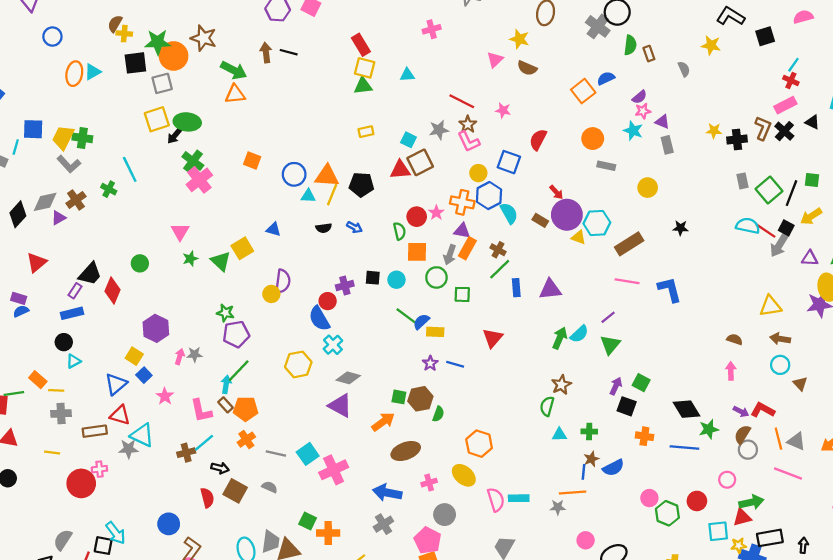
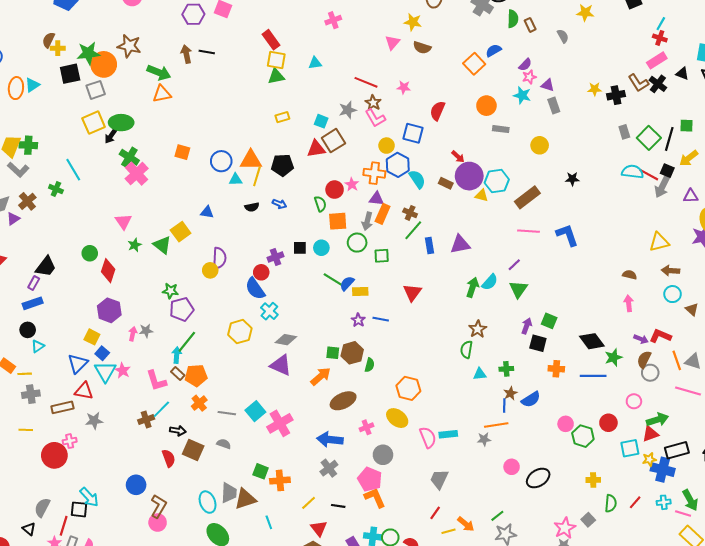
brown L-shape: (763, 128) -> (638, 83), turned 130
red diamond: (113, 291) -> (108, 271), moved
cyan triangle: (142, 435) -> (105, 372), moved, turned 40

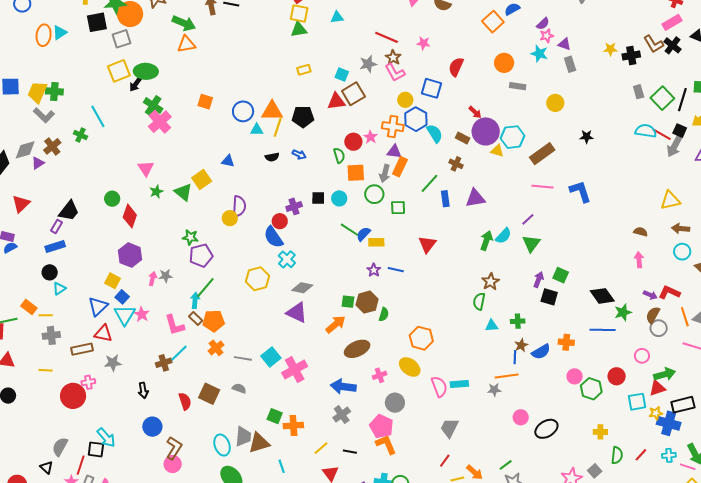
brown cross: (410, 213) -> (456, 164), moved
orange cross: (556, 369) -> (566, 342), moved
black arrow: (178, 431) -> (143, 390), moved, turned 70

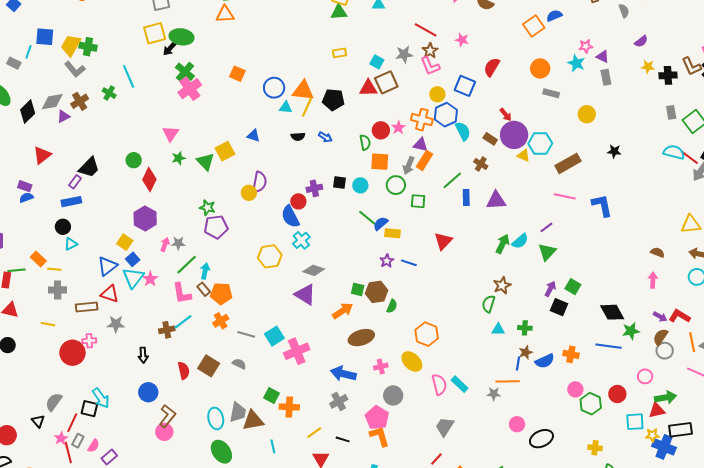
purple semicircle: (543, 24) -> (641, 41), moved
green line: (205, 288) -> (187, 265), moved
cyan rectangle: (459, 384) -> (460, 384), turned 42

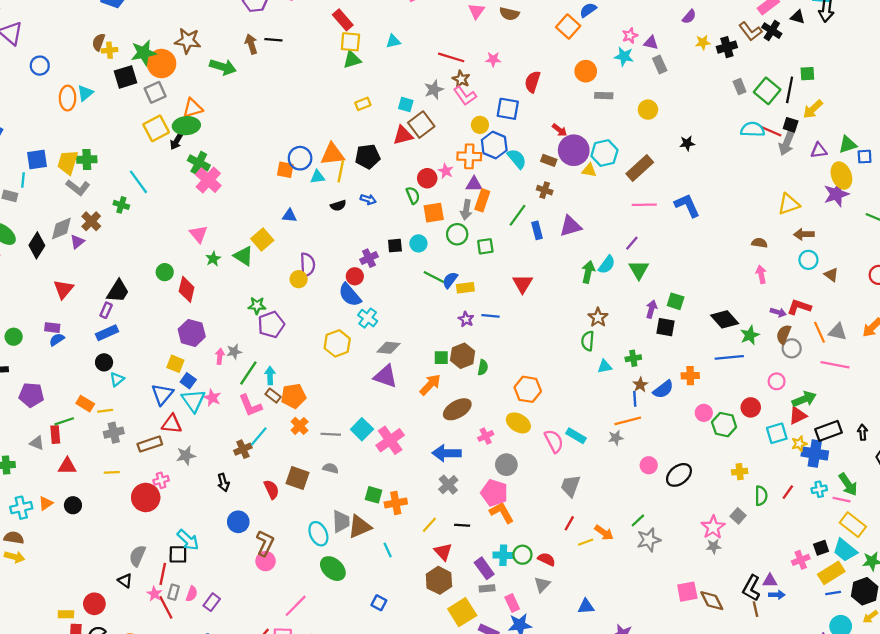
orange triangle: (225, 14) -> (193, 108), moved
orange square: (237, 74) -> (285, 170), moved

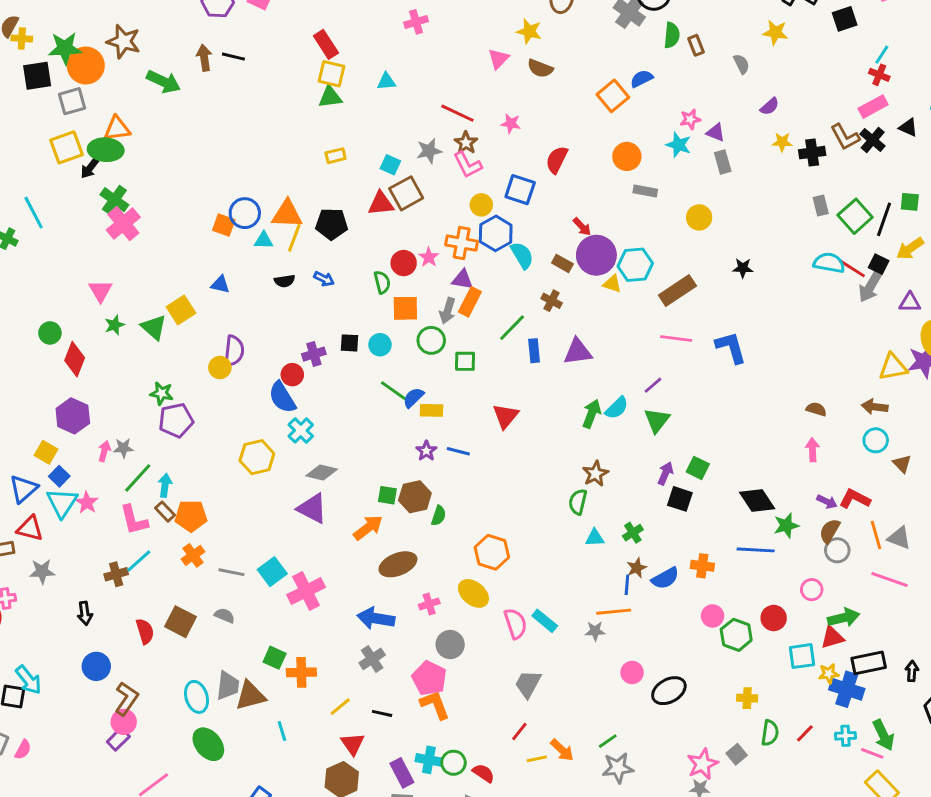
yellow triangle: (789, 204) -> (893, 367), moved
green cross: (633, 358) -> (633, 533), turned -32
purple rectangle: (212, 602) -> (118, 739), moved

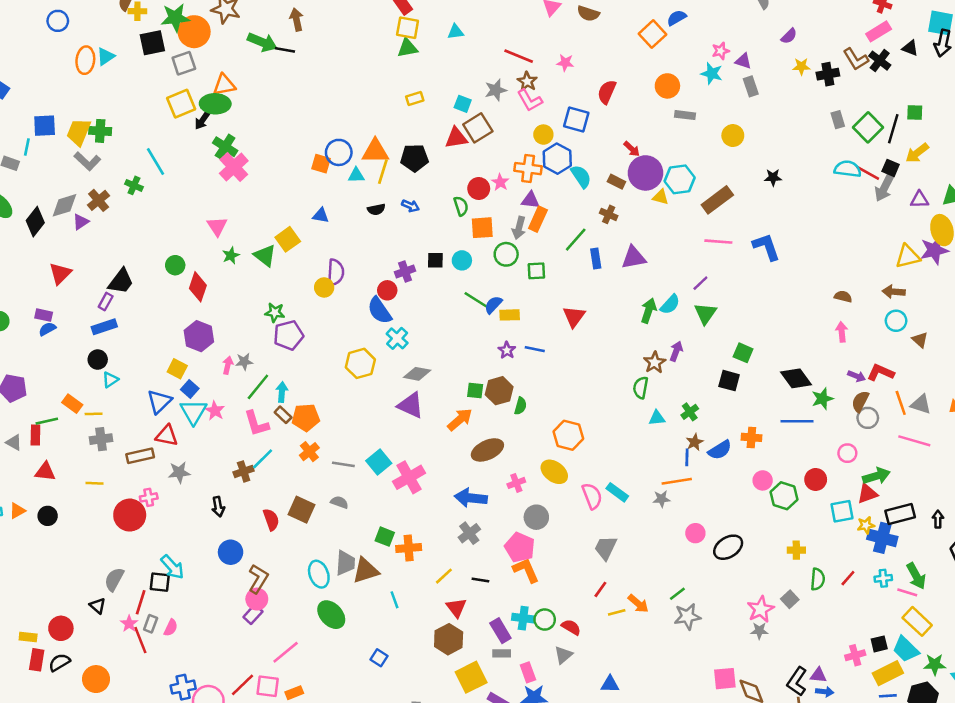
black line: (233, 57) -> (285, 50), moved
purple arrow: (665, 473) -> (676, 351), moved

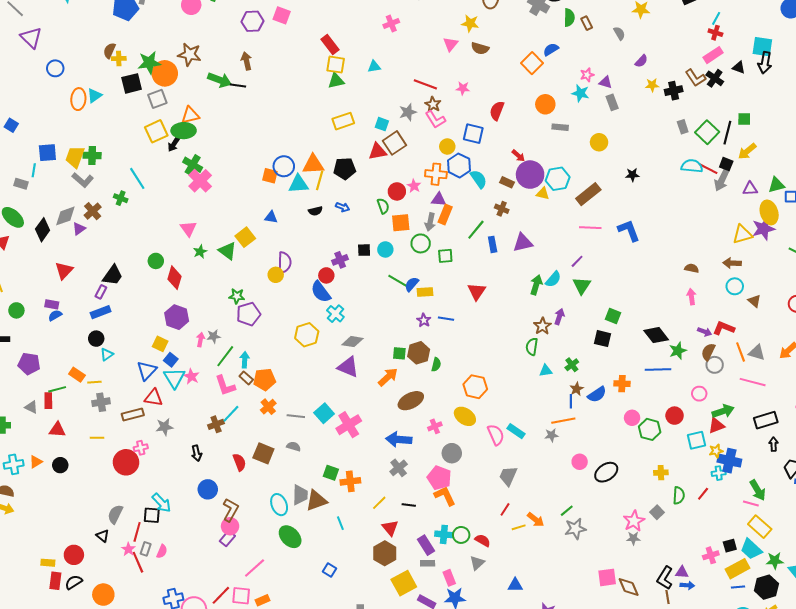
yellow rectangle: (415, 98) -> (343, 121), size x1.5
cyan triangle: (356, 175) -> (298, 184), size x1.5
black rectangle: (900, 514) -> (766, 420), moved
cyan cross: (883, 578) -> (719, 473), moved

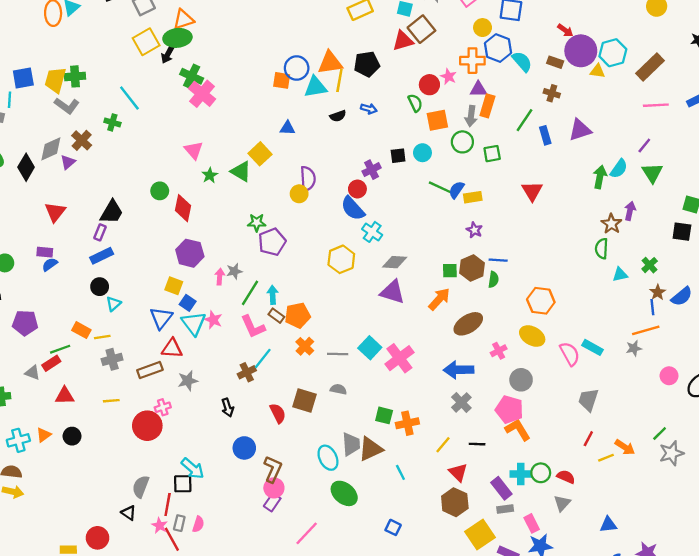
blue line: (446, 319) -> (498, 260), moved
red rectangle: (48, 401) -> (51, 363), turned 63

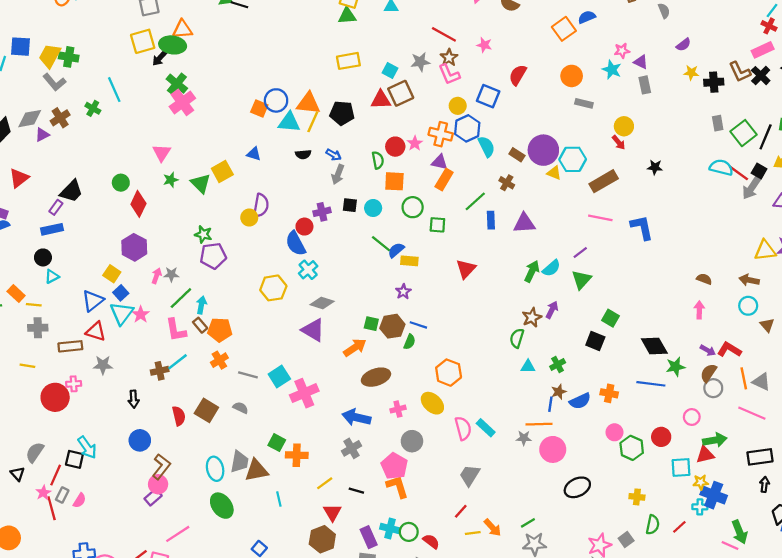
red arrow: (565, 30) -> (619, 142), moved
gray arrow: (471, 116) -> (338, 174), moved
pink circle: (669, 376) -> (553, 449), moved, size x1.5

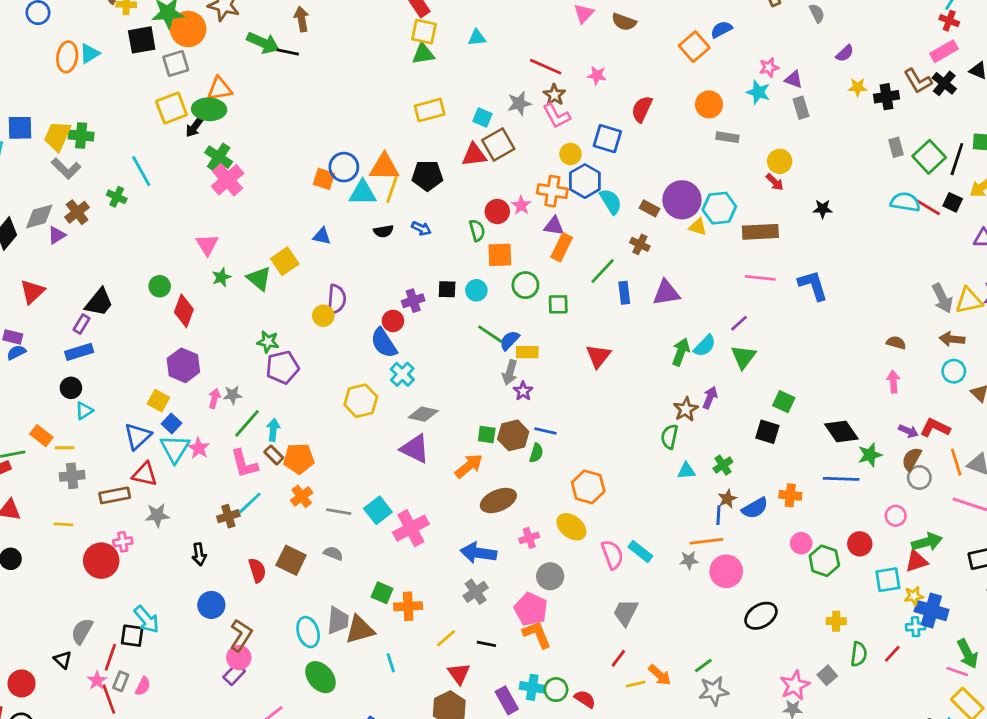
gray arrow: (338, 174) -> (510, 372), moved
brown rectangle: (604, 181) -> (760, 232), turned 32
gray arrow: (751, 188) -> (942, 298), moved, turned -55

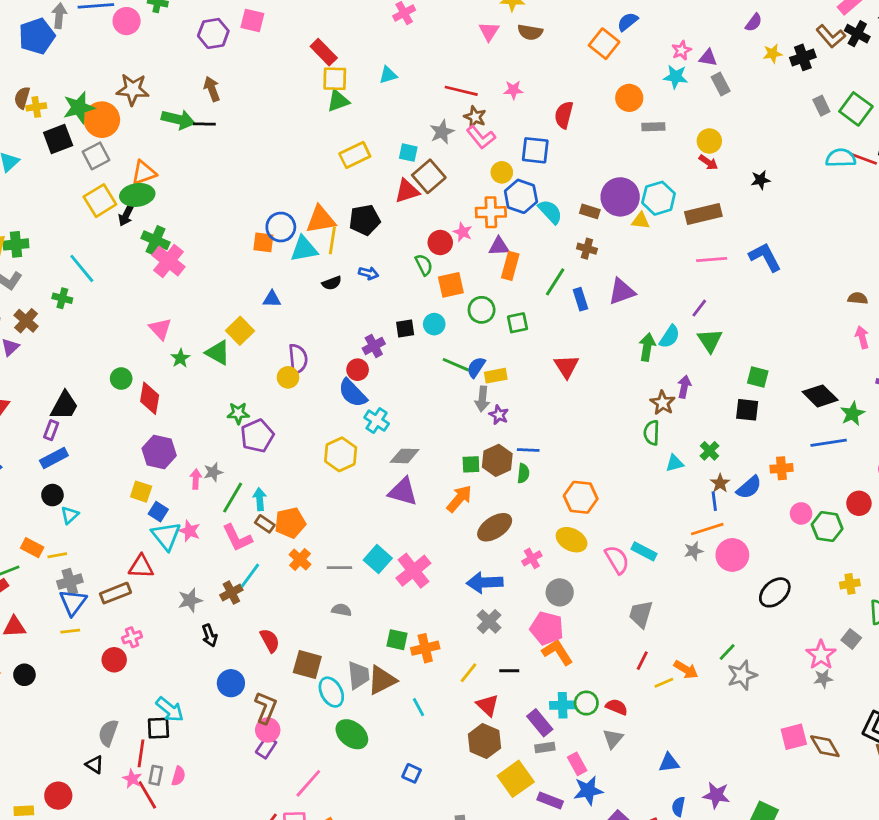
blue triangle: (138, 436) -> (73, 602), moved
gray star: (157, 515) -> (190, 600), moved
brown square: (291, 560) -> (307, 665), moved
red circle: (101, 561) -> (114, 660), size x0.7

